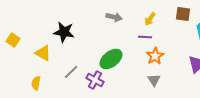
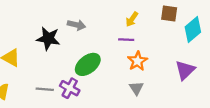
gray arrow: (114, 17) -> (76, 25), moved
black star: (64, 32) -> (48, 38), moved
gray line: (71, 72) -> (45, 89), moved, turned 49

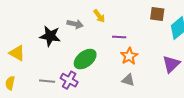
yellow arrow: (132, 19) -> (99, 16), moved, turned -72
gray triangle: (136, 88) -> (128, 80), turned -40

